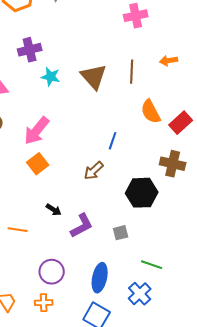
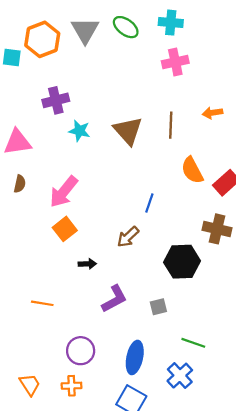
black arrow: (54, 210) -> (87, 264), moved, turned -35

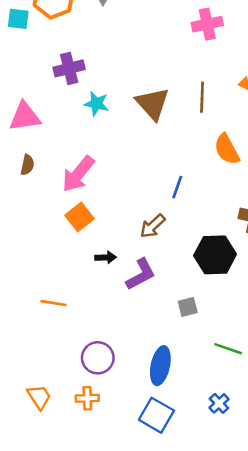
purple L-shape: (114, 299) -> (141, 274), moved
blue cross: (180, 376) -> (219, 403), moved, size x0.7

